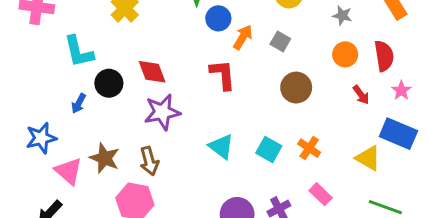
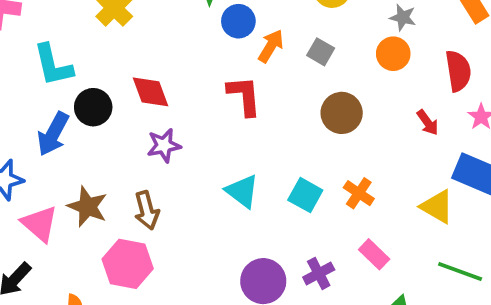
orange circle: (345, 54) -> (393, 54), moved
blue arrow: (79, 103) -> (53, 134), size x1.6
purple star: (162, 112) -> (164, 145), size x0.7

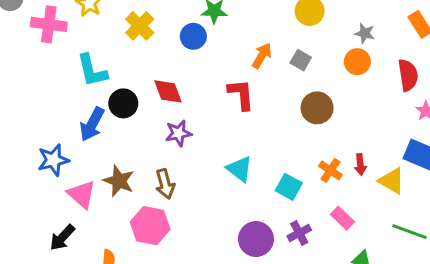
blue circle: (238, 21) -> (193, 36), moved
red arrow: (428, 122) -> (360, 164), moved, turned 30
cyan square: (305, 195) -> (289, 187), moved

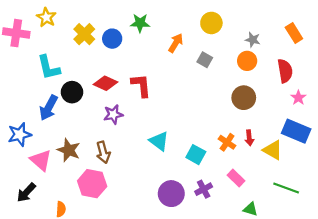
blue circle: (193, 36) -> (112, 39), moved
orange arrow: (262, 56) -> (176, 43), moved
red diamond: (168, 91) -> (105, 83), turned -45
red L-shape: (241, 94) -> (141, 85), moved
brown circle: (317, 108) -> (244, 98), moved

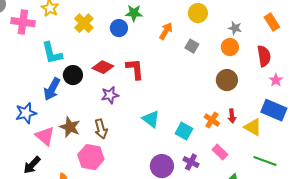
blue circle: (112, 39) -> (119, 28), moved
purple cross: (204, 189) -> (191, 162), turned -35

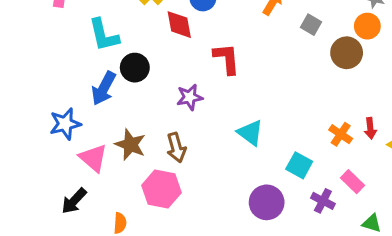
red diamond: (103, 67) -> (179, 25), moved, turned 55
brown circle: (227, 80) -> (347, 53), moved
cyan square: (184, 131) -> (299, 165), moved
purple cross: (191, 162) -> (323, 201), moved

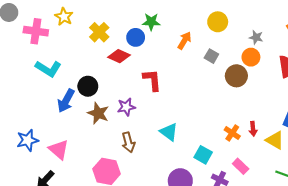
red diamond: (179, 25) -> (119, 56), turned -55
cyan L-shape: (104, 35) -> (48, 69), moved, turned -45
blue star: (65, 124) -> (28, 140), moved
brown star: (130, 145) -> (98, 113), moved
brown arrow: (176, 148) -> (128, 142), moved

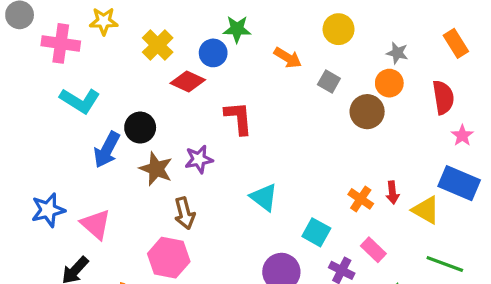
yellow star: (64, 17) -> (104, 21), turned -30
orange arrow: (184, 41) -> (288, 58), turned 90
brown arrow: (128, 142) -> (185, 213), moved

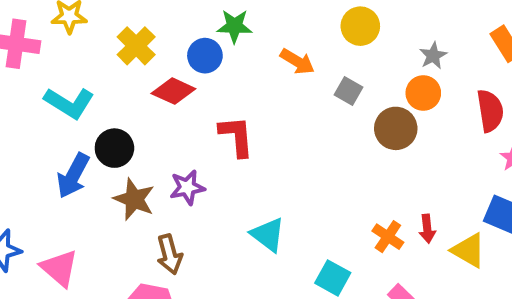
gray star: (397, 53) -> (433, 56), turned 30
cyan L-shape: (80, 101) -> (69, 103), moved

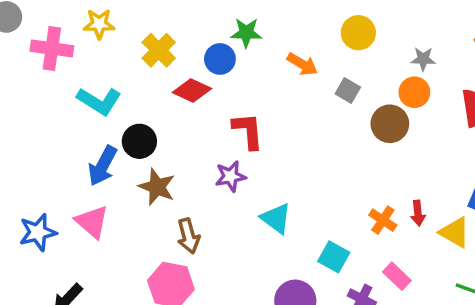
gray star: (433, 56) -> (423, 59), turned 30
purple star: (187, 187) -> (230, 176), moved
pink triangle: (59, 268) -> (92, 222), moved

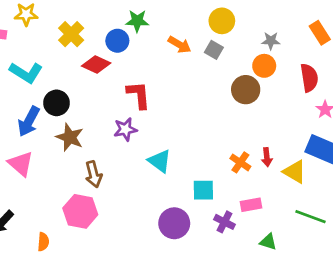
gray square: (348, 91) -> (214, 50), moved
cyan square: (334, 257) -> (203, 190), turned -30
pink rectangle: (397, 276) -> (251, 205), turned -54

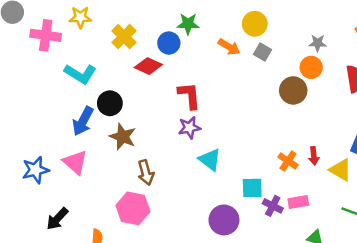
yellow circle: (222, 21) -> (255, 24), moved
purple star: (125, 129) -> (189, 128), moved
purple cross: (225, 222) -> (273, 206), moved

